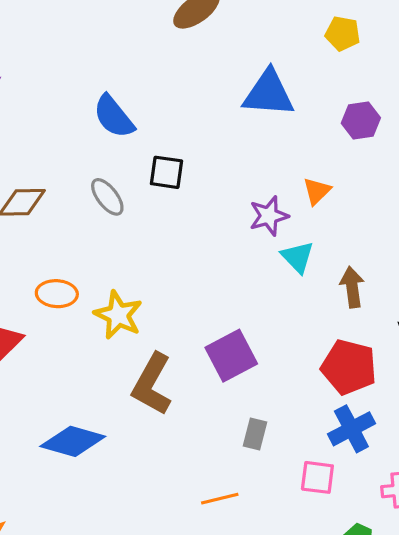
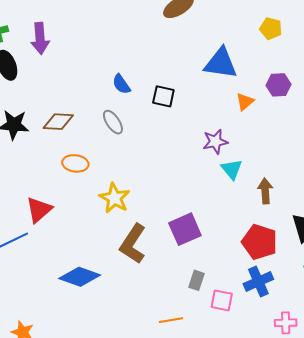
blue semicircle: (114, 117) -> (121, 84), moved, size x0.7
black square: (166, 172) -> (163, 96), moved
orange triangle: (317, 191) -> (245, 102), moved
orange ellipse: (57, 294) -> (75, 163), moved
pink square: (317, 477) -> (222, 300), moved

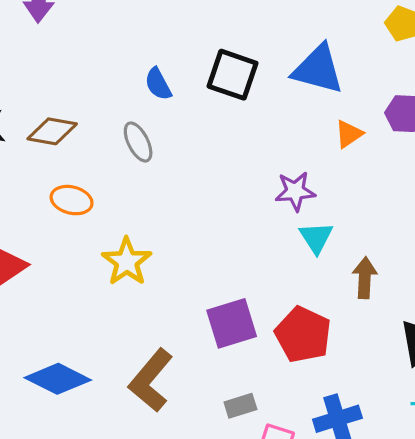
black square: (163, 96) -> (233, 75), moved, size x1.4
red pentagon: (260, 242) -> (303, 335), moved
brown L-shape: (133, 244) -> (151, 380), moved
gray rectangle: (196, 280) -> (240, 406), turned 48

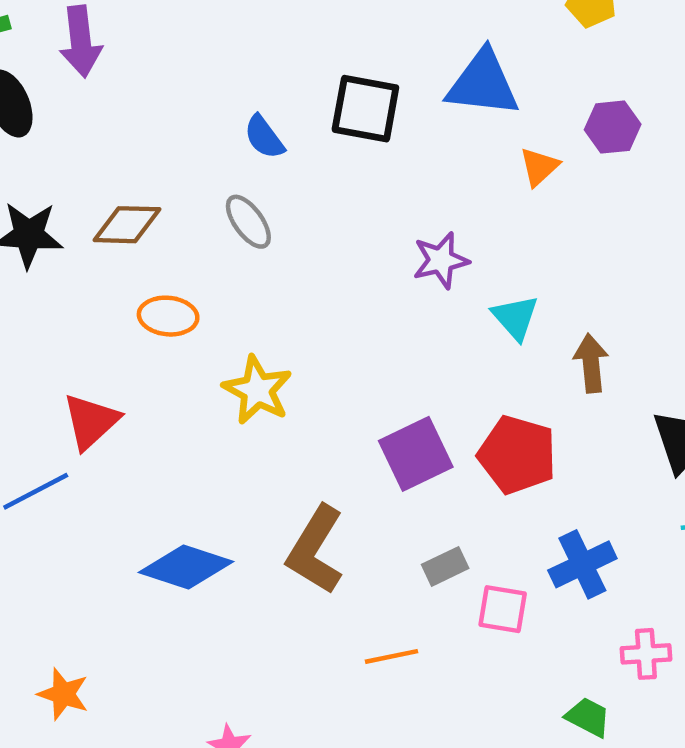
purple star: (295, 191) -> (441, 260), moved

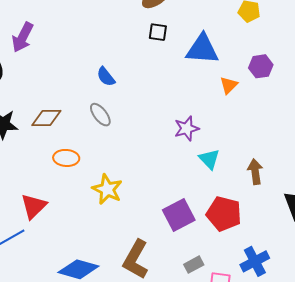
purple arrow: (81, 41) -> (23, 37), turned 36
black square: (365, 109) -> (158, 32), moved, size x0.6
cyan triangle: (515, 317) -> (209, 159), moved

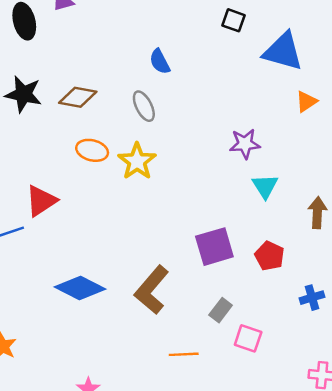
yellow star: (107, 189) -> (137, 161), moved
red pentagon: (224, 214) -> (269, 256), size x0.7
blue cross: (255, 261) -> (312, 298), moved, size x0.7
gray rectangle: (194, 265) -> (221, 310), turned -36

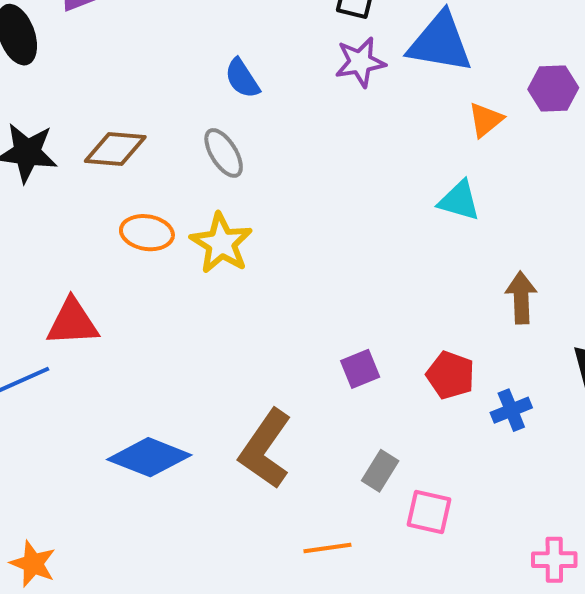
purple star: (245, 144) -> (360, 62), moved
cyan triangle: (265, 186) -> (459, 201), moved, turned -36
red triangle: (41, 201) -> (72, 322), turned 36
purple square: (214, 247) -> (360, 369), size x0.6
blue cross: (312, 298) -> (511, 410), moved

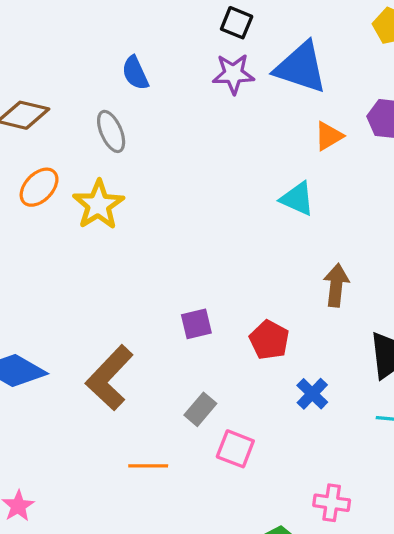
orange ellipse: (147, 233) -> (39, 187), turned -63
blue cross: (511, 410) -> (312, 394), moved, turned -32

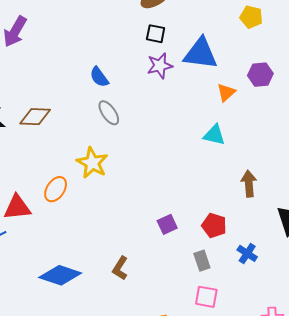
gray ellipse: (111, 131) -> (109, 113), moved
orange ellipse: (39, 187) -> (56, 189), moved
brown L-shape: (110, 378) -> (120, 268), size x0.6
gray rectangle: (200, 409) -> (202, 261), moved, turned -48

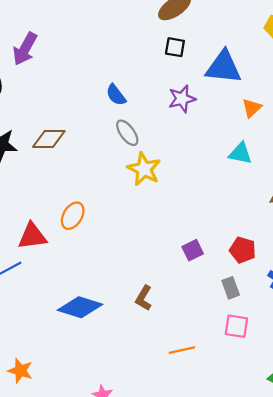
purple star: (160, 66) -> (182, 99), moved
yellow star: (92, 163) -> (144, 169), moved

